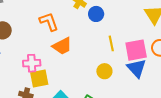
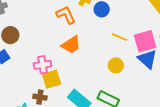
orange L-shape: (49, 22) -> (66, 15), moved
yellow line: (111, 43) -> (120, 37), turned -49

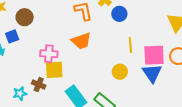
yellow line: (120, 37) -> (130, 45), turned 49

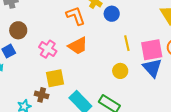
pink cross: (49, 54) -> (48, 49), moved, turned 36

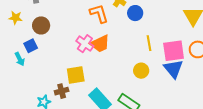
pink cross: (48, 49) -> (85, 44), moved
brown cross: (42, 95) -> (62, 91), turned -32

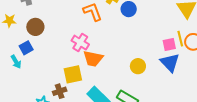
yellow line: (149, 43) -> (180, 39), moved
orange trapezoid: (100, 44) -> (93, 59), moved, turned 40
pink square: (174, 51) -> (169, 45), size x0.6

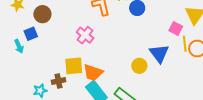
pink square: (169, 45) -> (176, 28), moved, turned 32
orange trapezoid: (93, 59) -> (93, 73), moved
blue triangle: (170, 63) -> (159, 53), moved

